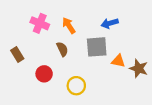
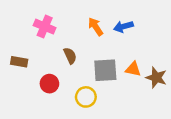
orange arrow: (69, 25) -> (96, 27), moved
gray square: (97, 47) -> (105, 70), moved
brown rectangle: (17, 54) -> (19, 62), turned -48

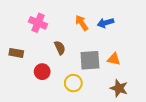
brown star: (156, 78) -> (119, 88), moved

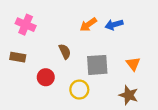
pink cross: (38, 23) -> (26, 25), moved
orange arrow: (82, 23) -> (88, 25), turned -91
orange triangle: (114, 59) -> (133, 64), moved, turned 40

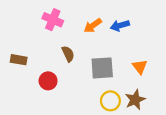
pink cross: (26, 25) -> (53, 20), moved
yellow circle: (79, 90) -> (110, 101), moved
brown star: (129, 95) -> (135, 100), turned 30

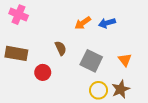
pink cross: (53, 20) -> (19, 15), moved
brown rectangle: (19, 60) -> (16, 53), size x1.5
gray square: (102, 68) -> (91, 61), turned 30

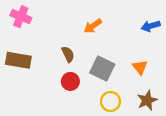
blue arrow: (107, 23) -> (151, 26), moved
red circle: (43, 72) -> (70, 81), moved
brown star: (121, 89) -> (147, 100), moved

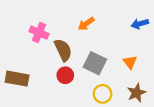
pink cross: (21, 17) -> (39, 33), moved
brown semicircle: (68, 54) -> (63, 50), size x1.5
brown rectangle: (18, 60) -> (17, 79), moved

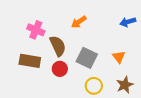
brown rectangle: (17, 79) -> (30, 61), moved

